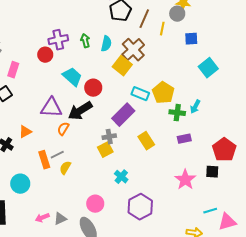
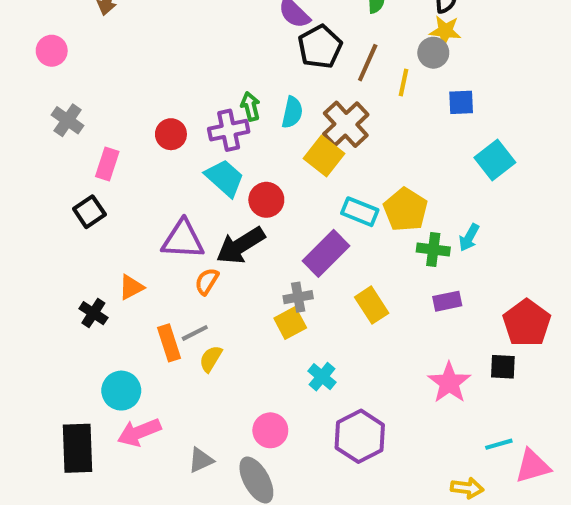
purple cross: (58, 40) -> (229, 130), moved
pink arrow: (42, 218) -> (139, 432), moved, size x1.5

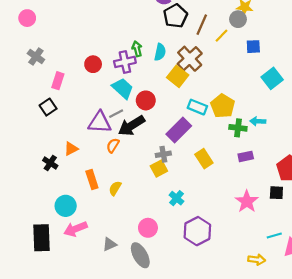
yellow line: (403, 83) -> (222, 36), turned 32
cyan arrow: (469, 238) -> (258, 121), turned 64
gray line: (195, 333) -> (116, 114), moved

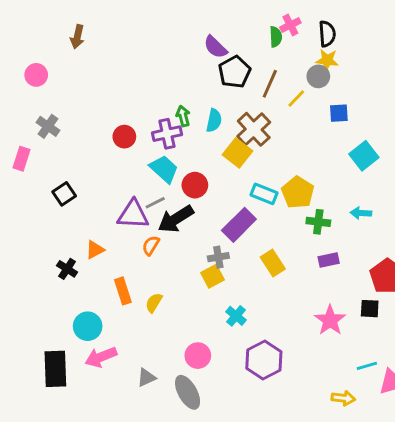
pink rectangle: (58, 81) -> (22, 159), moved
cyan arrow: (258, 121) -> (361, 213), moved

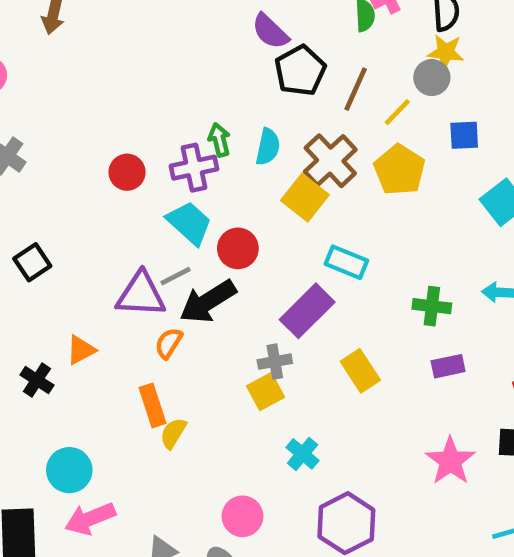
yellow pentagon: (298, 192) -> (400, 170), moved
orange rectangle: (123, 291) -> (152, 405), moved

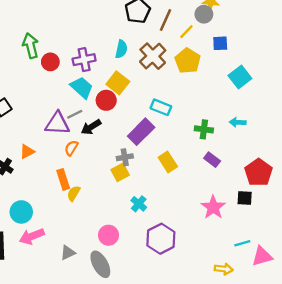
green arrow: (219, 140) -> (31, 46), moved, size x1.5
yellow square: (305, 198) -> (118, 83), moved
black arrow: (208, 302) -> (91, 127), size x0.7
purple rectangle: (448, 366) -> (212, 160), turned 49

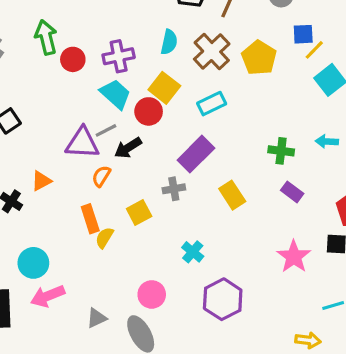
yellow line: (186, 32) -> (314, 50), moved
cyan rectangle: (161, 107) -> (212, 104), moved, turned -48
yellow square: (120, 172) -> (139, 212), moved

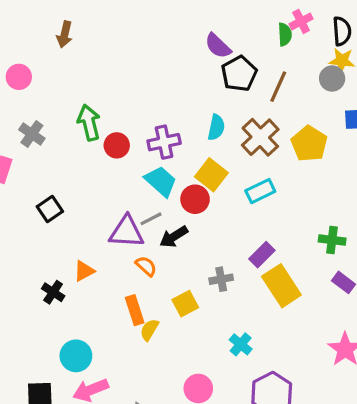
purple rectangle: (196, 154) -> (262, 255), moved, size x0.7
orange semicircle: (101, 176) -> (146, 266), turned 100
yellow rectangle: (232, 195) -> (281, 286), size x1.4

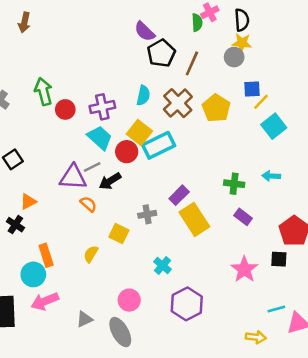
cyan rectangle: (260, 191) -> (159, 145), moved, size x1.4
orange triangle: (84, 271) -> (28, 202), moved
yellow square: (185, 304) -> (119, 234), turned -36
orange rectangle: (135, 310) -> (46, 255), moved

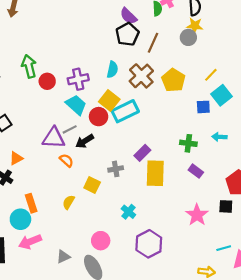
purple semicircle: (145, 31) -> (128, 16), moved
blue square: (252, 89) -> (203, 107), moved
yellow rectangle: (194, 219) -> (155, 173), turned 35

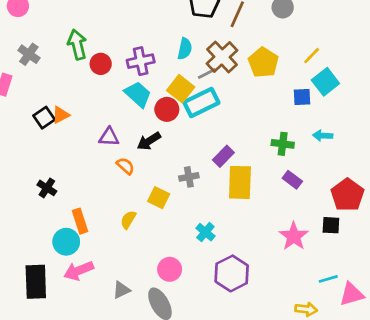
gray line: (70, 129) -> (207, 74), moved
purple triangle: (54, 138) -> (109, 137), size x0.7
orange triangle: (16, 158) -> (61, 115), moved

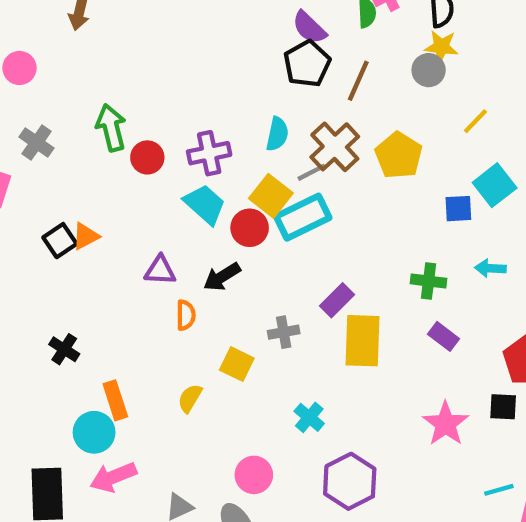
yellow line: (312, 56) -> (475, 121), moved
orange semicircle: (125, 166) -> (186, 315), turned 48

